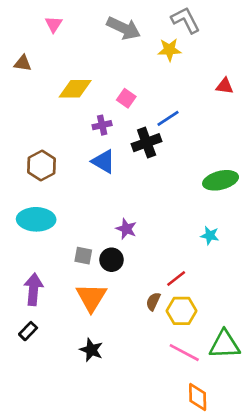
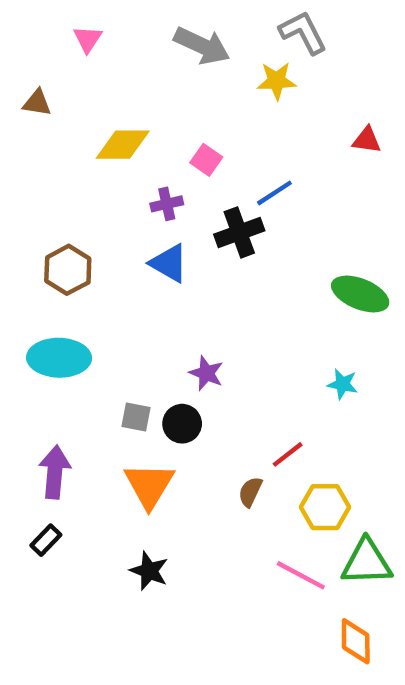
green ellipse: (221, 180) -> (360, 294), turned 36
yellow hexagon: (182, 311) -> (325, 507), moved
orange diamond: (198, 397) -> (356, 641), moved

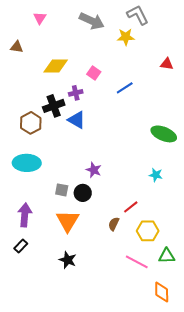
black cross: (239, 232) -> (54, 106), moved
green triangle: (367, 562) -> (167, 256), size x0.7

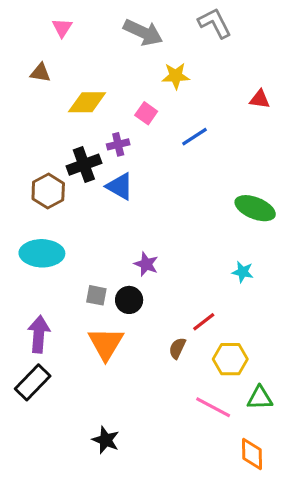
yellow star: (126, 37) -> (176, 76), moved
brown triangle: (17, 47) -> (40, 73), moved
black rectangle: (21, 246) -> (33, 382), size x1.6
black star: (68, 260) -> (106, 440), moved

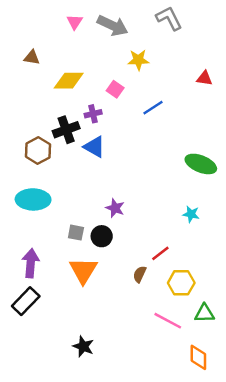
pink triangle: (62, 28) -> (75, 22), moved

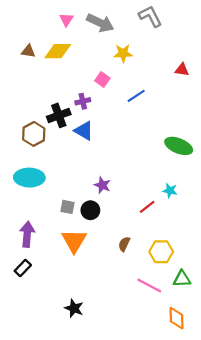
yellow diamond: (69, 81) -> (58, 51), moved
red line: (160, 253) -> (147, 207), moved
black rectangle: (26, 301) -> (23, 268), size x0.7

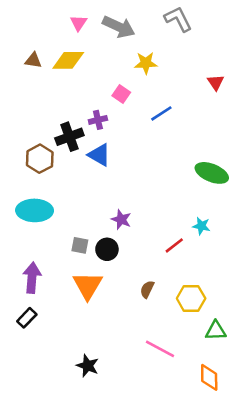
red triangle: (182, 70) -> (216, 82), turned 48
pink line: (149, 285) -> (160, 349), moved

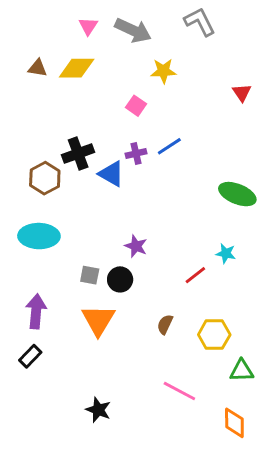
blue line: (161, 113) -> (169, 146), moved
purple cross: (98, 120) -> (136, 153), moved

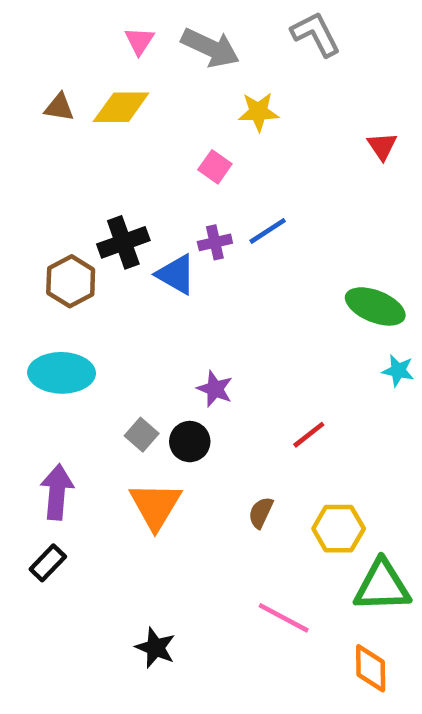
cyan star: (226, 253) -> (398, 371), moved
gray square: (90, 275) -> (142, 435), turned 30
green triangle: (242, 371) -> (382, 586), size x1.5

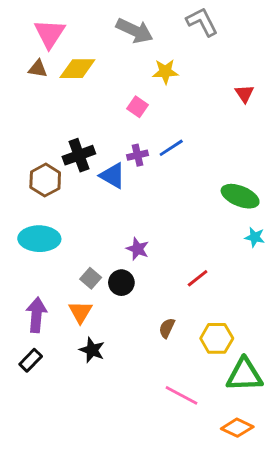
pink triangle: (139, 41) -> (50, 34), moved, size x1.6
orange triangle: (155, 506) -> (80, 312), moved, size x0.7
black star: (155, 648) -> (92, 350), moved
orange diamond: (371, 668) -> (237, 428), turned -64

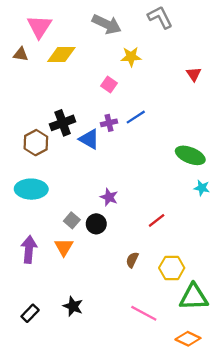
brown triangle: (38, 69) -> (21, 54), moved
black star: (92, 350) -> (73, 306), moved
black rectangle: (31, 360) -> (30, 313), moved

